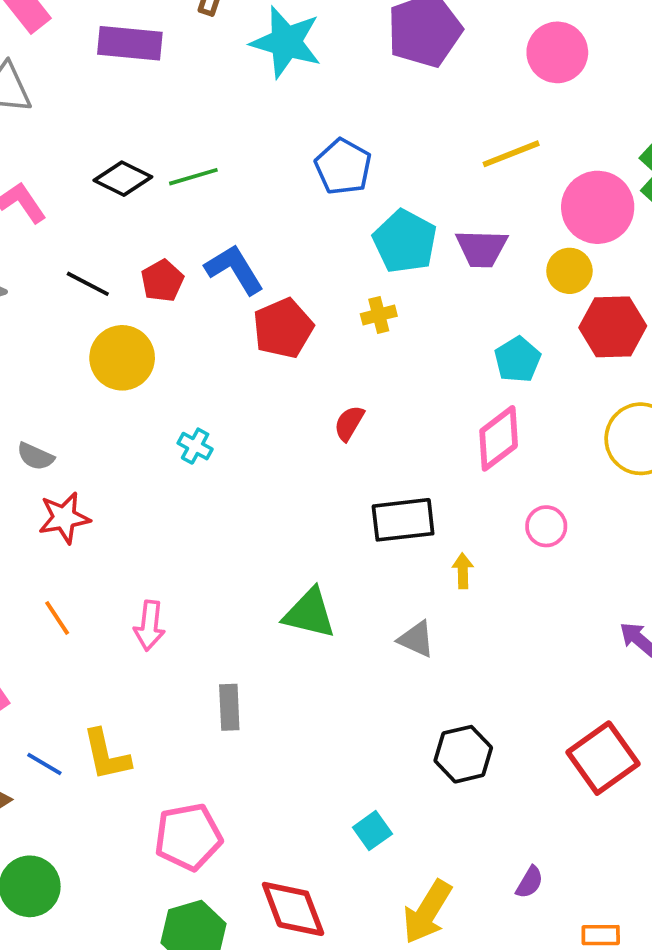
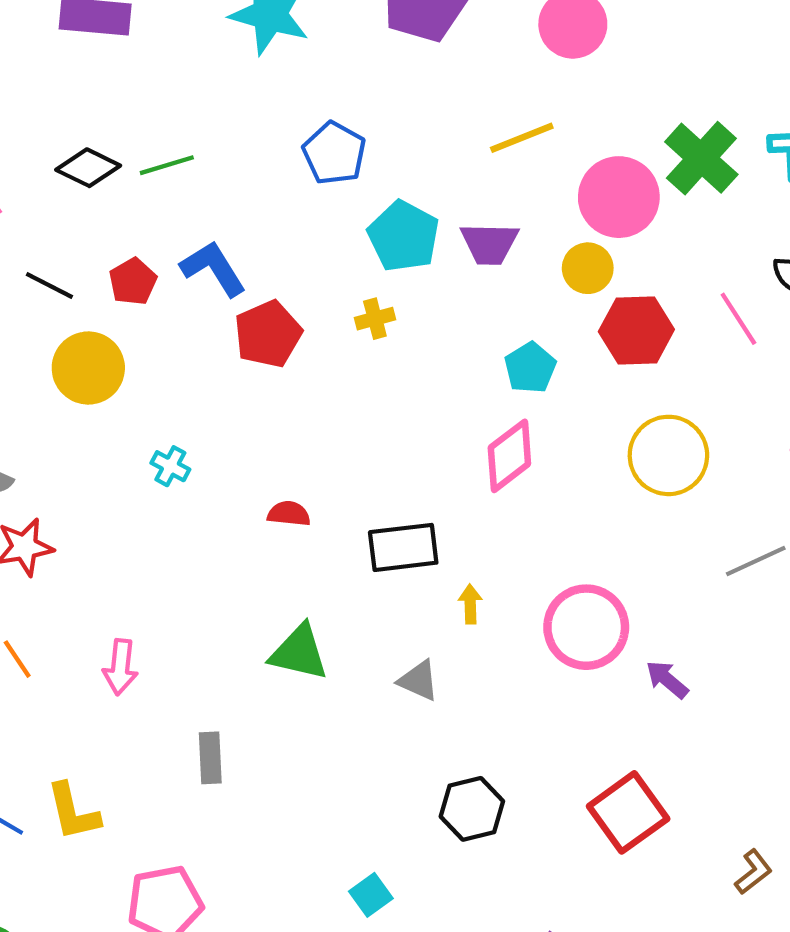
red semicircle: (349, 423) -> (289, 514), moved, turned 66
pink circle: (546, 526) -> (586, 627), moved, size x1.8

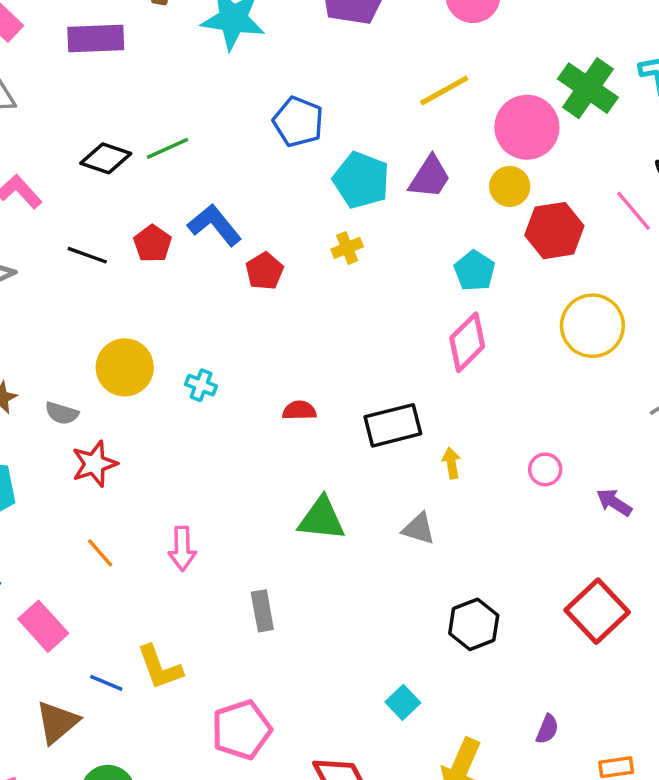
purple trapezoid: (489, 244) -> (430, 177), turned -51
red pentagon: (268, 334) -> (264, 271), size x0.7
yellow circle: (88, 368) -> (125, 367), moved
pink circle: (586, 627) -> (545, 469), size x0.5

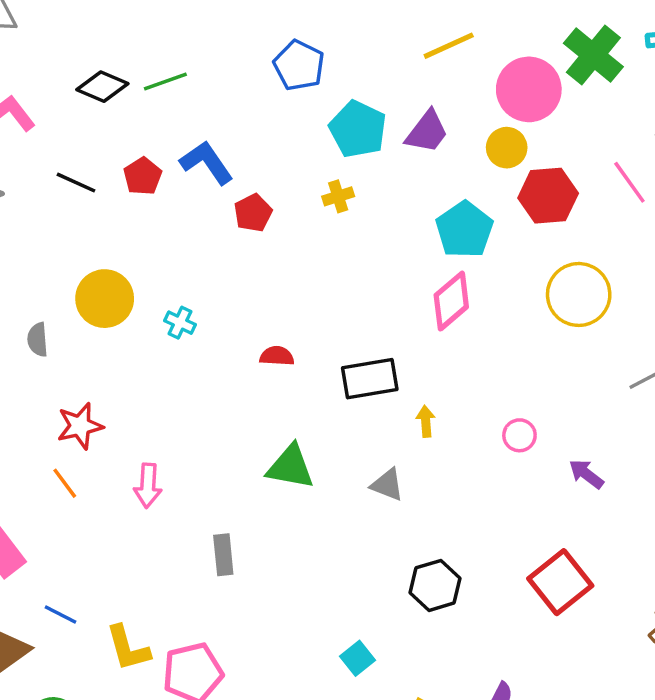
cyan pentagon: (475, 271) -> (464, 230), size x1.4
gray semicircle: (62, 413) -> (38, 340), turned 64
red star: (94, 464) -> (80, 426), moved
yellow L-shape: (160, 667) -> (128, 648), moved

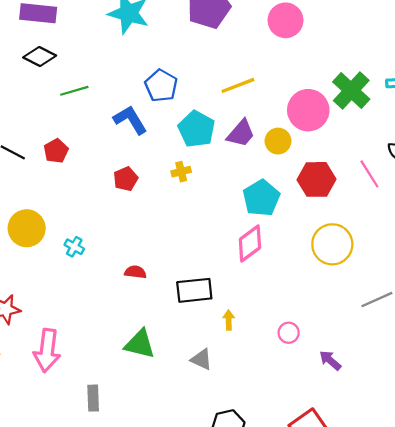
yellow line: (449, 46) -> (238, 85), moved
black diamond: (102, 87) -> (40, 57), moved
yellow circle: (507, 148) -> (278, 141), moved
blue L-shape: (207, 163) -> (130, 120), moved
pink arrow: (148, 486) -> (47, 350), size x1.5

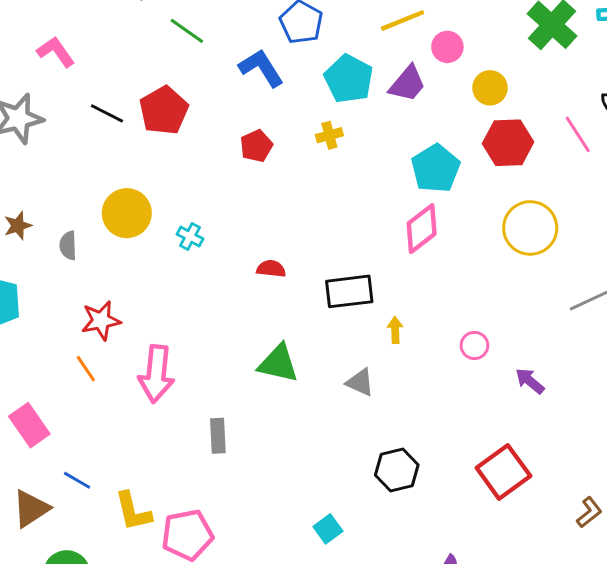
green line: (74, 91) -> (187, 31), turned 52
pink circle: (308, 110) -> (447, 47), moved, size x0.6
yellow circle: (278, 141) -> (490, 88), moved
red pentagon: (56, 151) -> (164, 110), size x1.5

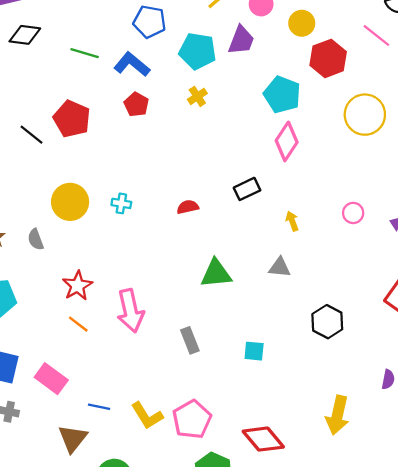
green line: (187, 31) -> (85, 53), moved
black line: (107, 113) -> (31, 135), turned 30
red pentagon: (256, 146) -> (136, 104), moved
black rectangle: (349, 291) -> (247, 189), moved, size x0.7
cyan square: (328, 529) -> (254, 351), moved, turned -30

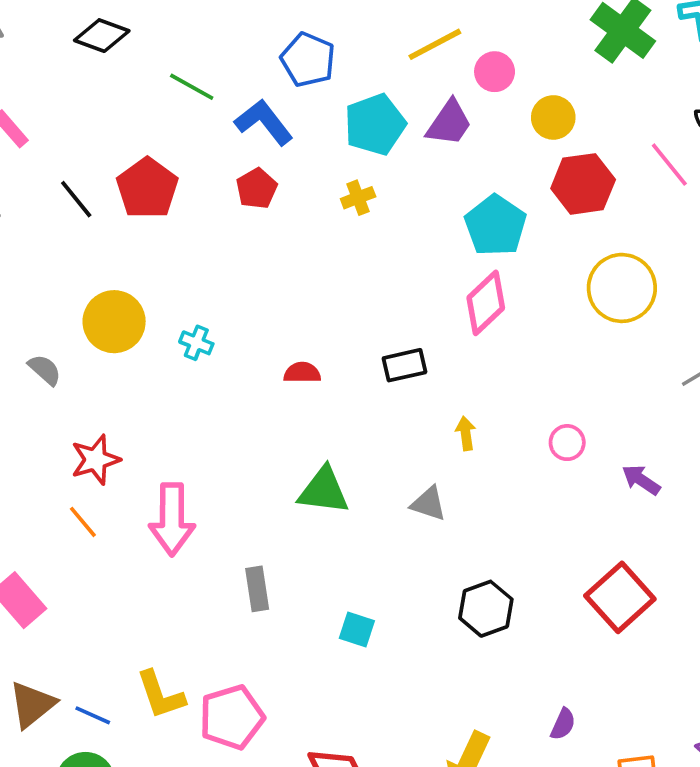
cyan pentagon: (198, 51) -> (375, 124), turned 30
gray semicircle: (36, 239) -> (45, 370), turned 140
blue line: (99, 407) -> (93, 715), moved

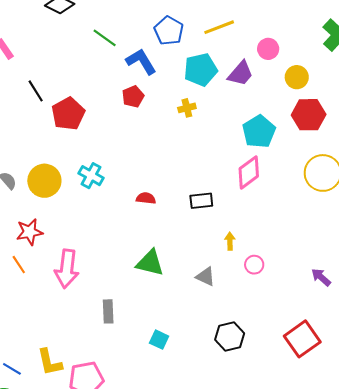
yellow line: (435, 44) -> (219, 27), moved
red pentagon: (147, 188) -> (68, 114), moved
yellow circle: (114, 322) -> (44, 181), moved
cyan cross: (196, 343) -> (91, 176), size x1.4
pink circle: (567, 443) -> (254, 265), moved

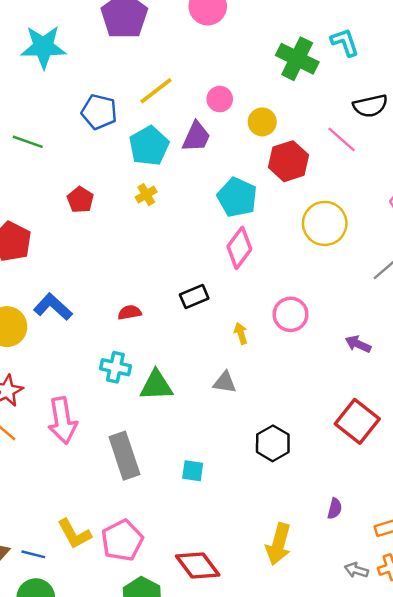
blue L-shape: (141, 61) -> (53, 307), moved
cyan cross: (91, 176) -> (115, 367), moved
pink circle: (254, 265) -> (291, 314), moved, size x1.5
gray rectangle: (108, 311) -> (124, 456), size x1.6

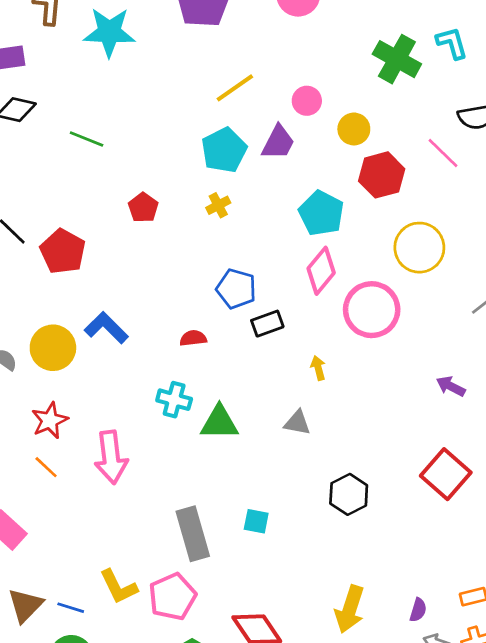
blue pentagon: (99, 112) -> (236, 289), moved
pink circle: (291, 314) -> (372, 310), moved, size x1.4
gray rectangle: (124, 456) -> (193, 534), moved
purple semicircle: (335, 509) -> (418, 610), moved

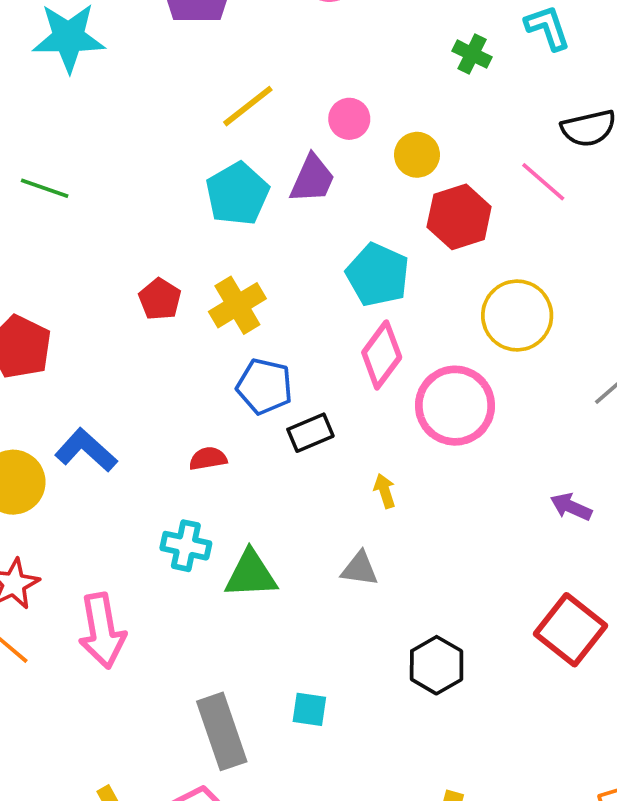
green cross: (397, 59) -> (472, 54), size x0.6
yellow cross: (218, 205) -> (237, 305), moved, size x1.6
red pentagon: (143, 208) -> (160, 299), moved

